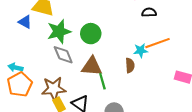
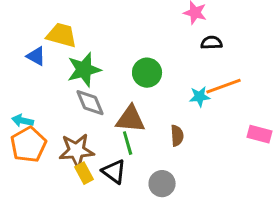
green circle: (91, 34) -> (147, 73), moved
brown semicircle: (130, 65) -> (177, 136), moved
green line: (102, 81) -> (128, 143), moved

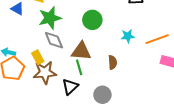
orange line: (224, 86) -> (157, 39), moved
black triangle: (114, 172) -> (70, 87), turned 42
yellow rectangle: (84, 173) -> (38, 57), moved

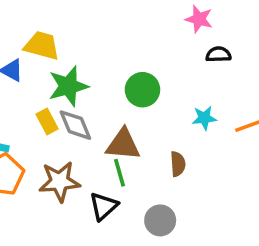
yellow rectangle: (38, 57) -> (47, 121), moved

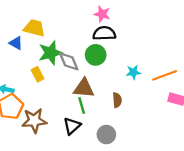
pink star: (199, 19) -> (102, 14), moved
black semicircle: (218, 54) -> (104, 33), moved, size x1.5
gray diamond: (75, 125) -> (69, 61), moved
brown star: (59, 182) -> (34, 121), moved

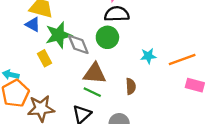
blue triangle: (16, 43) -> (33, 25), moved
green line: (82, 105) -> (92, 92), turned -49

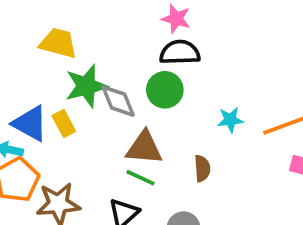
blue triangle: (33, 25) -> (30, 123), moved, size x1.5

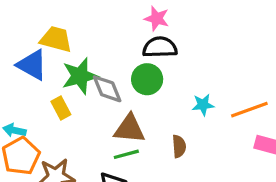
blue triangle: (30, 123) -> (32, 65), moved
green line: (141, 178) -> (126, 154), turned -40

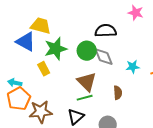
pink star: (157, 19) -> (136, 13), moved
green circle: (147, 79) -> (87, 51), moved
gray diamond: (107, 89) -> (104, 57), moved
brown triangle: (129, 129) -> (87, 82), turned 40

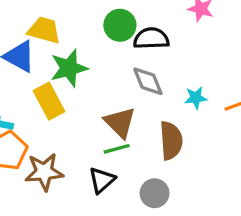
green circle: (87, 51) -> (120, 25), moved
yellow rectangle: (44, 69) -> (49, 101), size x1.5
brown semicircle: (118, 93) -> (171, 141), size x1.6

